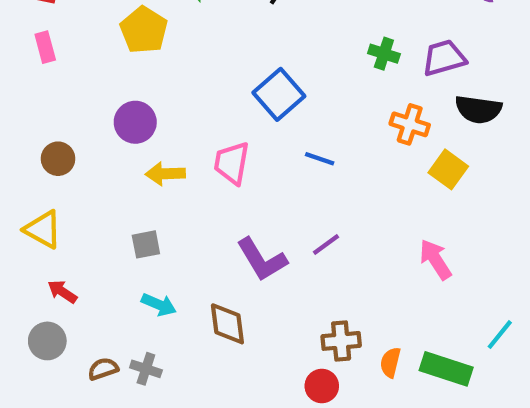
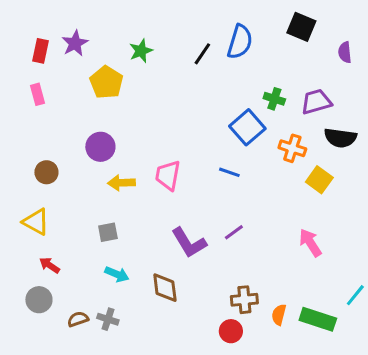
blue square: (279, 94) -> (247, 127), moved

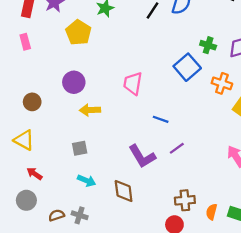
blue line: (229, 172) -> (161, 119), moved
pink trapezoid: (168, 175) -> (133, 83), moved

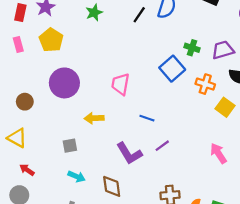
yellow pentagon: (78, 32) -> (51, 40), moved
purple circle: (74, 82) -> (64, 83), size x1.4
yellow arrow: (90, 110) -> (94, 118), moved

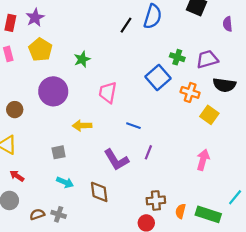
green star: (94, 13) -> (82, 59), moved
purple line: (162, 146) -> (148, 152), turned -32
pink arrow: (218, 153) -> (203, 160), turned 48

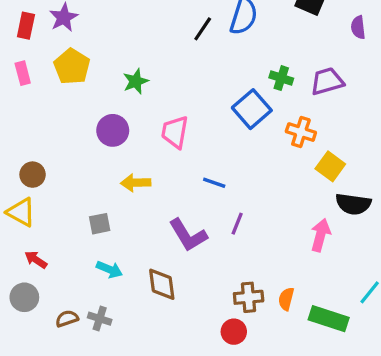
black semicircle: (224, 85) -> (353, 204), moved
purple circle: (53, 91) -> (113, 130), moved, size x0.7
brown circle: (15, 110) -> (33, 175), moved
orange semicircle: (180, 211) -> (286, 299), moved

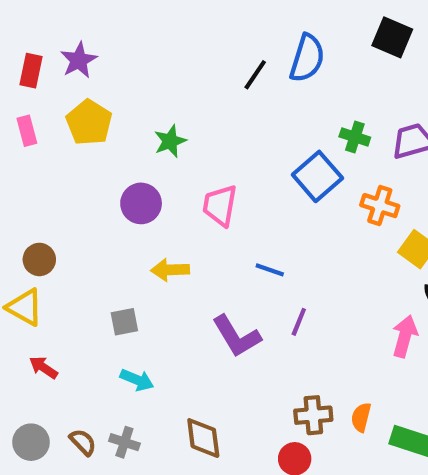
brown diamond: (162, 284) -> (203, 438), moved
gray circle: (24, 297) -> (31, 442), moved
brown semicircle: (67, 319) -> (83, 442), turned 65

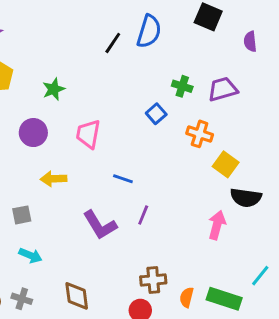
blue square: (317, 176) -> (156, 114), size x0.6
orange semicircle: (361, 417) -> (187, 297), moved

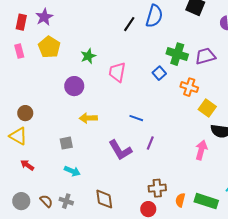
green cross: (182, 86) -> (177, 54), size x1.5
pink trapezoid: (88, 134) -> (117, 72), moved

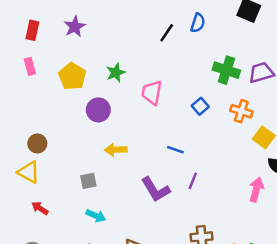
blue semicircle: (154, 16) -> (198, 23), size x0.7
purple star: (44, 17) -> (75, 27), moved
yellow pentagon: (49, 47) -> (72, 76), moved
blue square: (159, 73) -> (200, 106), moved

